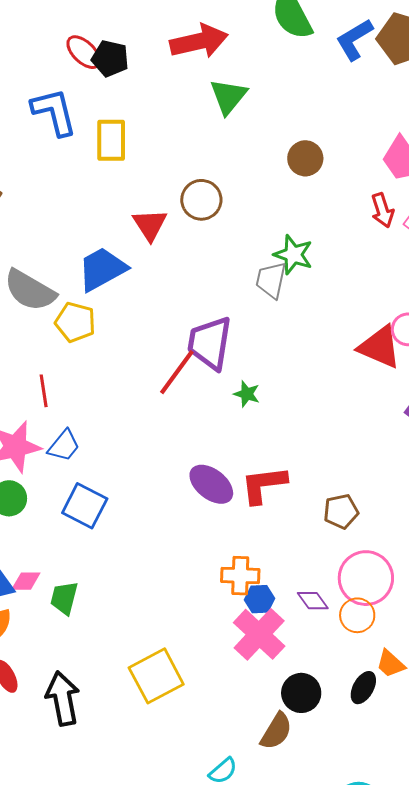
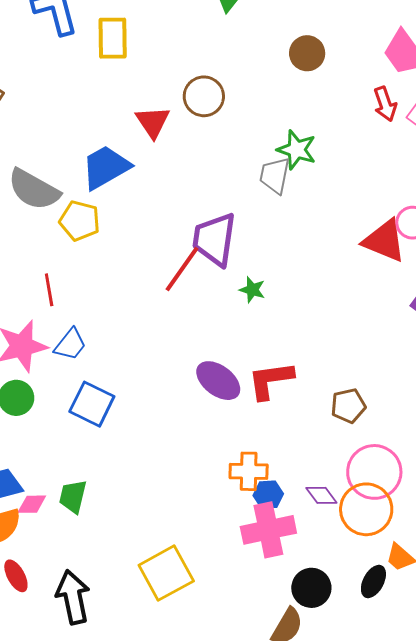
pink diamond: (26, 581) -> (32, 504), moved
orange circle: (357, 615) -> (366, 509), size x1.5
pink cross: (259, 634) -> (268, 530), turned 36

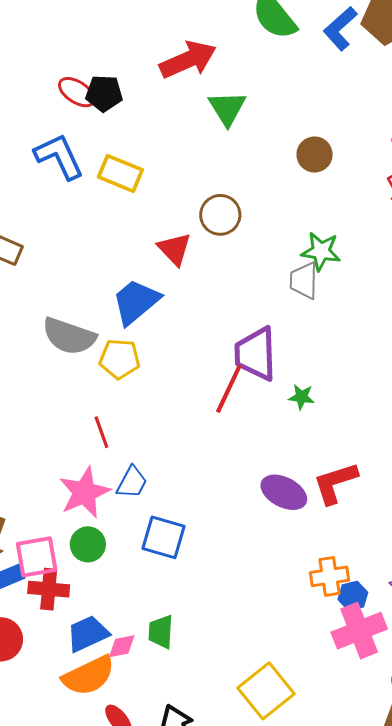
yellow rectangle: (113, 38) -> (120, 173), turned -57

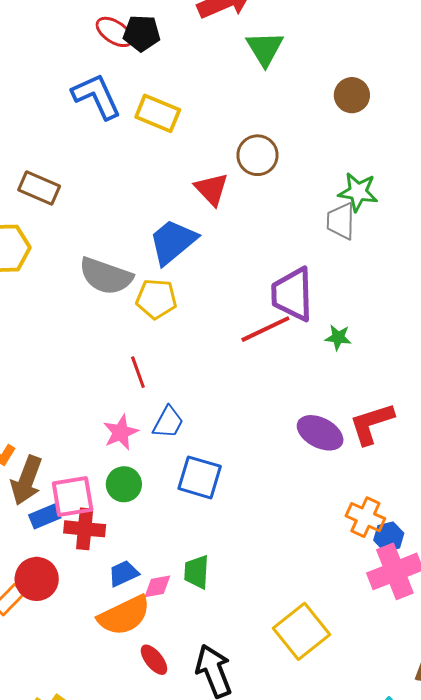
red line: (229, 389) -> (265, 329), turned 39
pink star: (84, 492) -> (121, 432), size x0.7
orange cross: (330, 576) -> (365, 517), turned 33
blue trapezoid: (88, 634) -> (123, 573), size x0.7

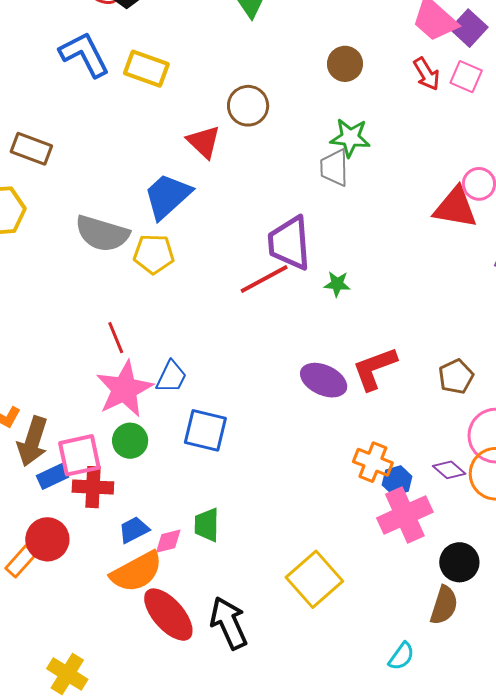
brown circle: (352, 95) -> (345, 64), moved
red line: (138, 372) -> (116, 338), moved
pink star: (121, 432) -> (124, 389), size x1.6
red ellipse: (154, 660) -> (168, 615), size x1.8

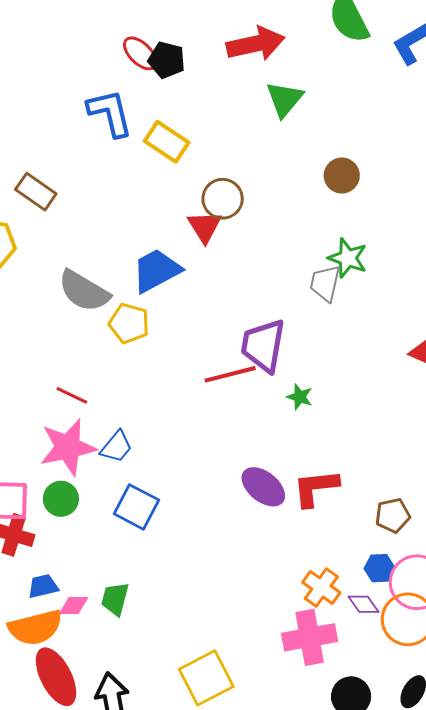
brown circle: (345, 64) -> (342, 175), moved
brown circle: (248, 106) -> (223, 199), moved
red line: (116, 338) -> (72, 395), turned -56
orange cross: (373, 462) -> (321, 587), moved
blue hexagon: (397, 481) -> (379, 568), moved

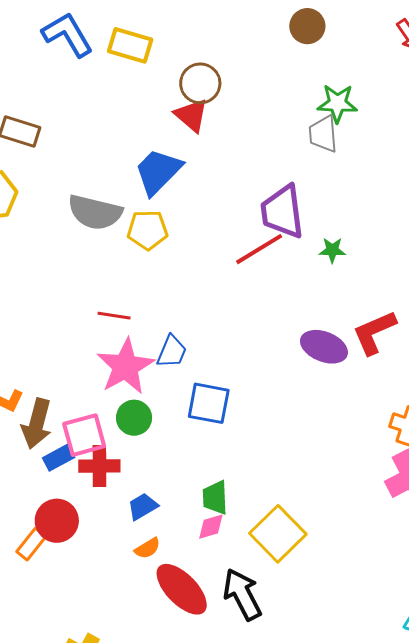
pink diamond: (74, 605) -> (211, 527), moved
orange semicircle: (35, 628) -> (148, 548), size x0.5
yellow square: (206, 678) -> (278, 534), moved

